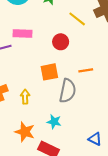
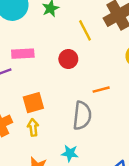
yellow line: (77, 19) -> (85, 30), turned 30
orange square: (49, 72) -> (33, 103), moved

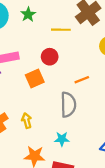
yellow line: (85, 30) -> (61, 30), turned -54
orange square: (33, 103) -> (35, 78), moved

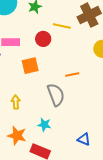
red circle: (50, 57) -> (43, 39), moved
gray semicircle: (68, 105) -> (56, 95), turned -30

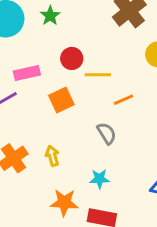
yellow line: (62, 26) -> (98, 75), moved
gray semicircle: (56, 95) -> (107, 133), size x0.7

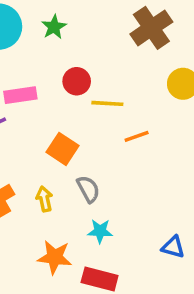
orange square: (61, 100) -> (62, 149), moved, turned -35
gray semicircle: (107, 133) -> (88, 189), moved

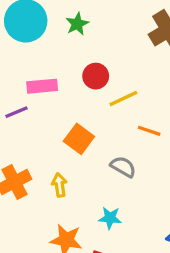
yellow line: (107, 103) -> (123, 98), turned -32
orange line: (137, 136) -> (149, 131), turned 35
gray semicircle: (88, 189) -> (123, 167), moved, turned -35

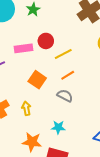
pink rectangle: (42, 86) -> (24, 48), moved
orange line: (149, 131) -> (68, 75), moved, turned -48

